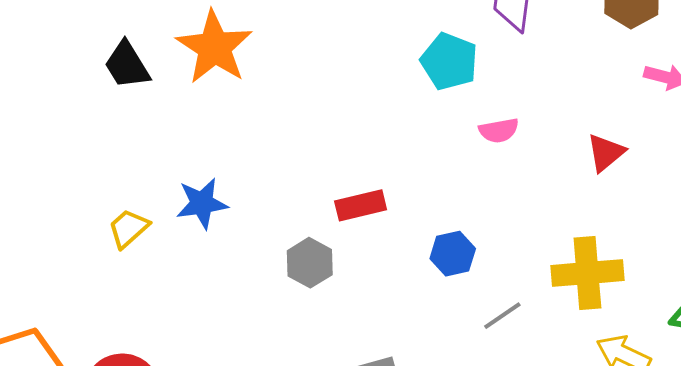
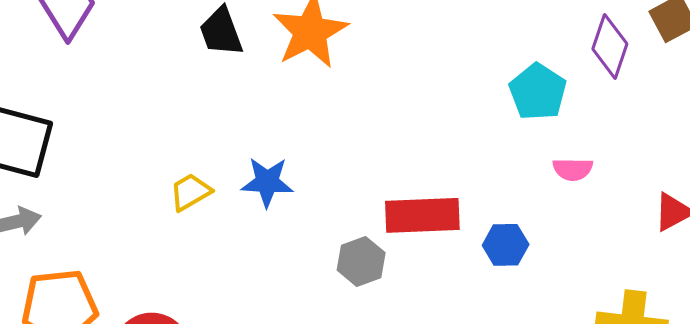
red rectangle: (361, 205) -> (422, 215), size x1.5
blue hexagon: (453, 254) -> (506, 245), moved

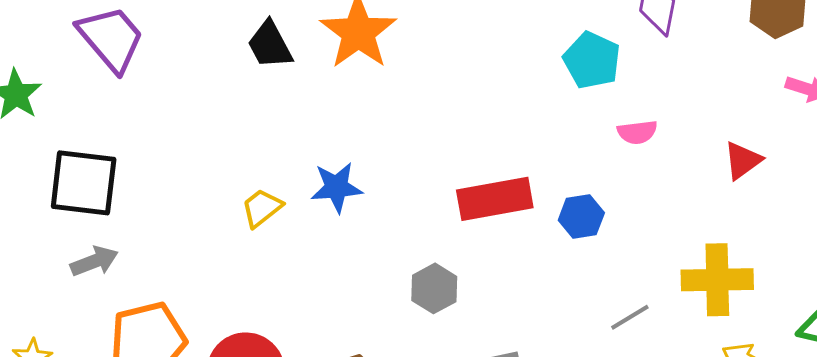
gray hexagon: (361, 261) -> (434, 288), moved

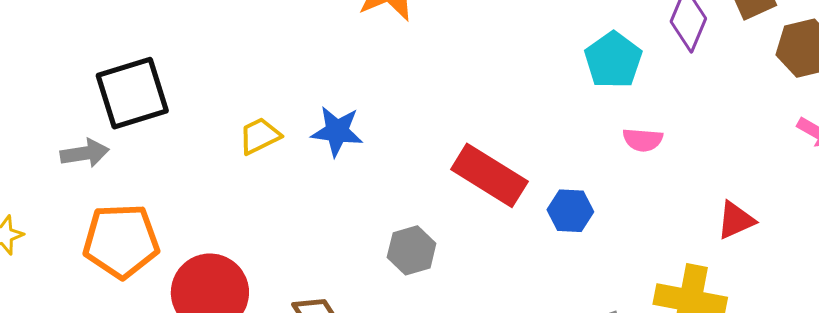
red triangle: (743, 161) -> (736, 220), moved
black square: (84, 183) -> (132, 93), moved, turned -36
red rectangle: (495, 199) -> (489, 175), turned 30

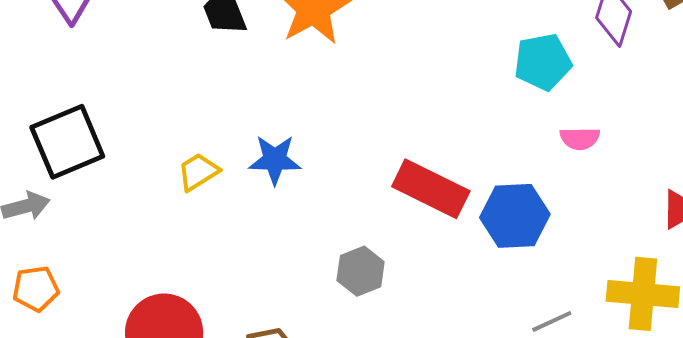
cyan pentagon: (613, 60) -> (543, 62), turned 30
blue hexagon: (570, 211) -> (515, 216), size x1.5
orange pentagon: (121, 241) -> (36, 289), moved, size x0.6

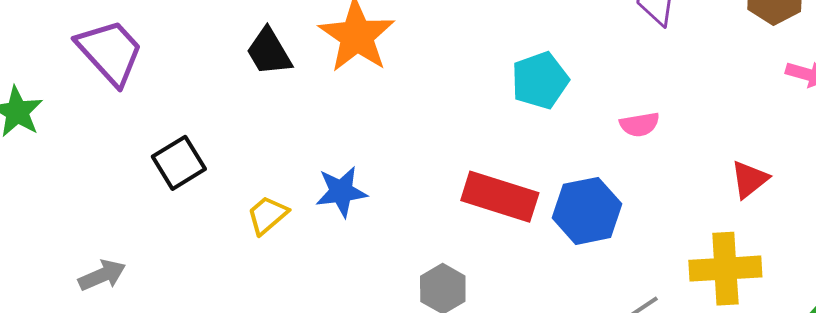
cyan pentagon: (543, 62) -> (540, 80), moved
black square: (67, 142) -> (179, 163), moved, size x0.7

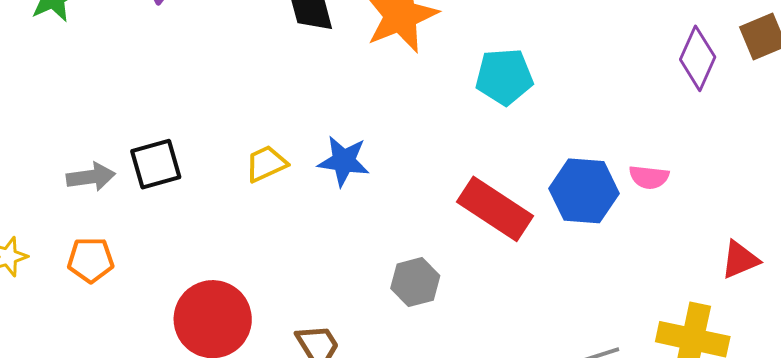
cyan pentagon: (540, 80) -> (504, 77), moved
black square: (179, 163) -> (156, 164), moved
blue hexagon: (587, 211) -> (584, 191), moved

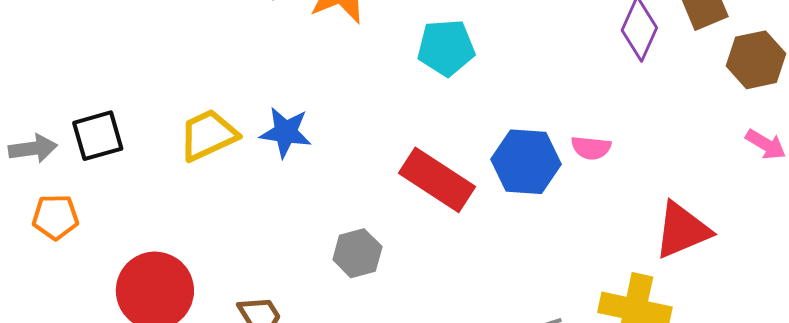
yellow trapezoid: (266, 164) -> (208, 135), size x1.4
orange pentagon: (91, 260) -> (55, 217), moved
red triangle: (740, 260) -> (682, 230), size x1.5

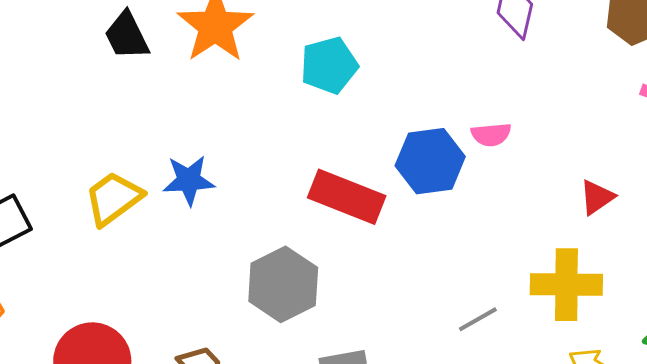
red triangle: (682, 230) -> (597, 197), size x0.6
gray hexagon: (357, 253) -> (283, 284), size x1.5

